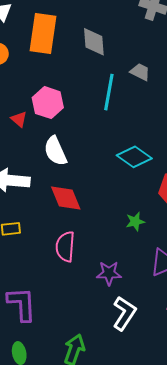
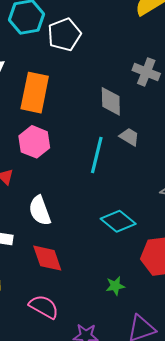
gray diamond: (94, 42) -> (111, 101), moved
pink hexagon: (48, 103) -> (34, 142), moved
pink semicircle: (65, 247) -> (44, 307), turned 112

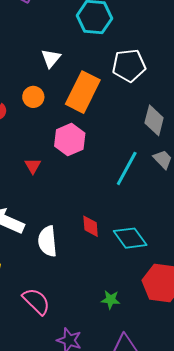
white pentagon: (64, 35) -> (129, 65), moved
white semicircle: (40, 211) -> (47, 241), moved
red diamond: (47, 258) -> (91, 226), moved, size x0.7

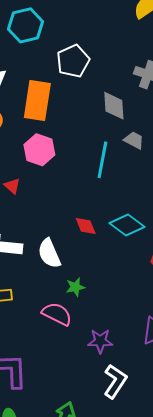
green star: (111, 300) -> (75, 287), moved

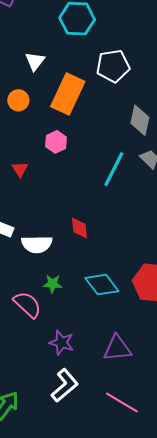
pink hexagon: (39, 150) -> (56, 142), size x0.7
cyan diamond: (127, 225) -> (102, 285), moved
white semicircle: (49, 253) -> (37, 244), turned -84

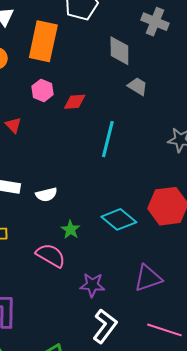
cyan line: (114, 169) -> (108, 139), moved
red diamond: (79, 228) -> (75, 102), moved, turned -75
white semicircle: (37, 244) -> (46, 195), size x0.7
green star: (53, 284) -> (71, 230), turned -30

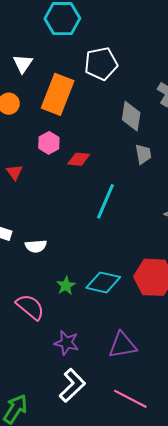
gray trapezoid: (138, 86) -> (143, 154), turned 40
cyan diamond: (119, 219) -> (103, 282), turned -36
green star: (71, 230) -> (66, 286), moved

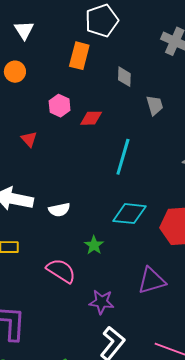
orange rectangle: (58, 94) -> (79, 56), moved, size x0.7
gray diamond: (131, 116) -> (124, 77), moved, size x0.7
cyan diamond: (103, 282) -> (130, 214), moved
purple triangle: (123, 345) -> (152, 281), moved

